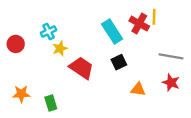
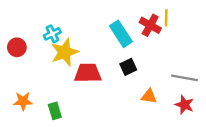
yellow star: (60, 49) -> (65, 52), size x1.6
gray line: (171, 56) -> (184, 78), moved
red trapezoid: (81, 68) -> (88, 73), turned -35
red star: (171, 83) -> (184, 105), moved

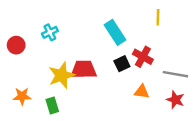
red cross: (150, 25) -> (143, 57), moved
yellow star: (65, 52) -> (62, 75), moved

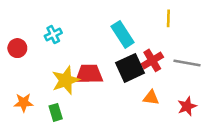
red cross: (143, 57) -> (152, 60), turned 30
black square: (122, 64) -> (130, 68), size x1.6
gray line: (175, 74) -> (187, 63), moved
red star: (175, 100) -> (187, 106), turned 30

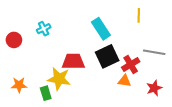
red cross: (152, 60) -> (131, 65), moved
yellow star: (66, 80) -> (59, 79), moved, turned 30

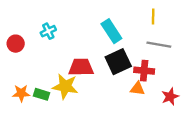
gray line: (154, 52) -> (159, 45), moved
red cross: (131, 65) -> (144, 71), turned 36
green rectangle: (46, 93) -> (42, 94), moved, turned -56

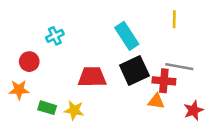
red circle: (16, 44) -> (29, 62), moved
gray line: (159, 45) -> (179, 67), moved
yellow star: (65, 86) -> (74, 110), moved, size x0.7
orange star: (21, 93) -> (19, 90), moved

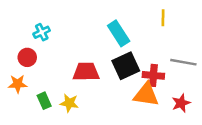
cyan cross: (55, 36) -> (42, 32), moved
gray line: (179, 67) -> (183, 62), moved
orange triangle: (156, 101) -> (146, 95), size x1.6
green rectangle: (47, 108) -> (44, 101), turned 49

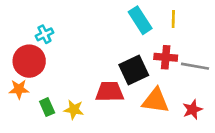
cyan rectangle: (119, 33) -> (140, 20), moved
red circle: (27, 57) -> (29, 61), size x1.6
red trapezoid: (86, 72) -> (110, 92), moved
red cross: (153, 75) -> (166, 57), moved

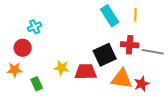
red circle: (29, 61) -> (23, 48), size x0.7
yellow star: (74, 110) -> (62, 68), moved
red star: (192, 110) -> (142, 84), moved

